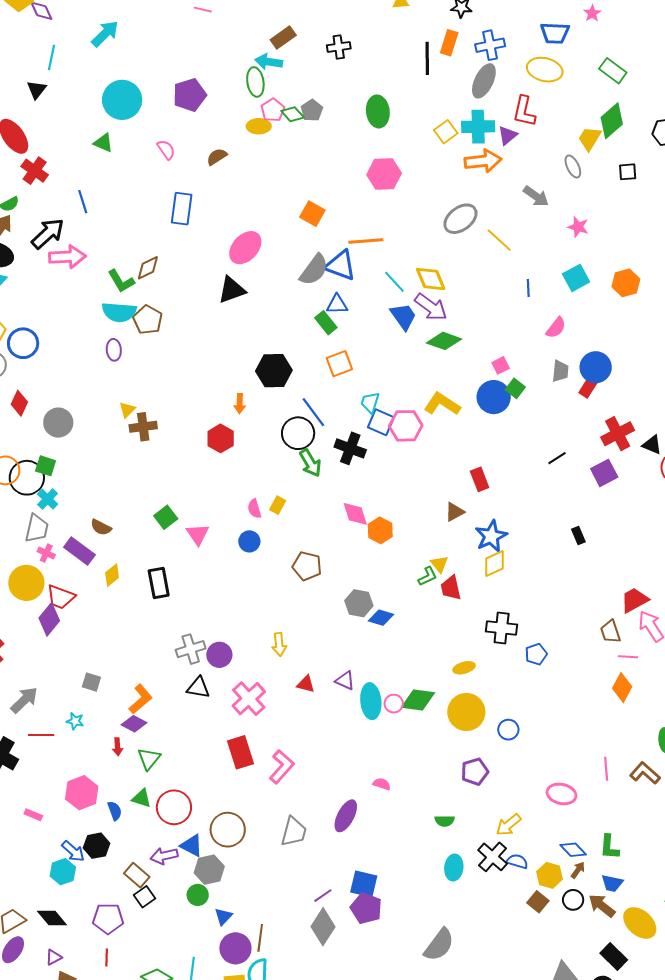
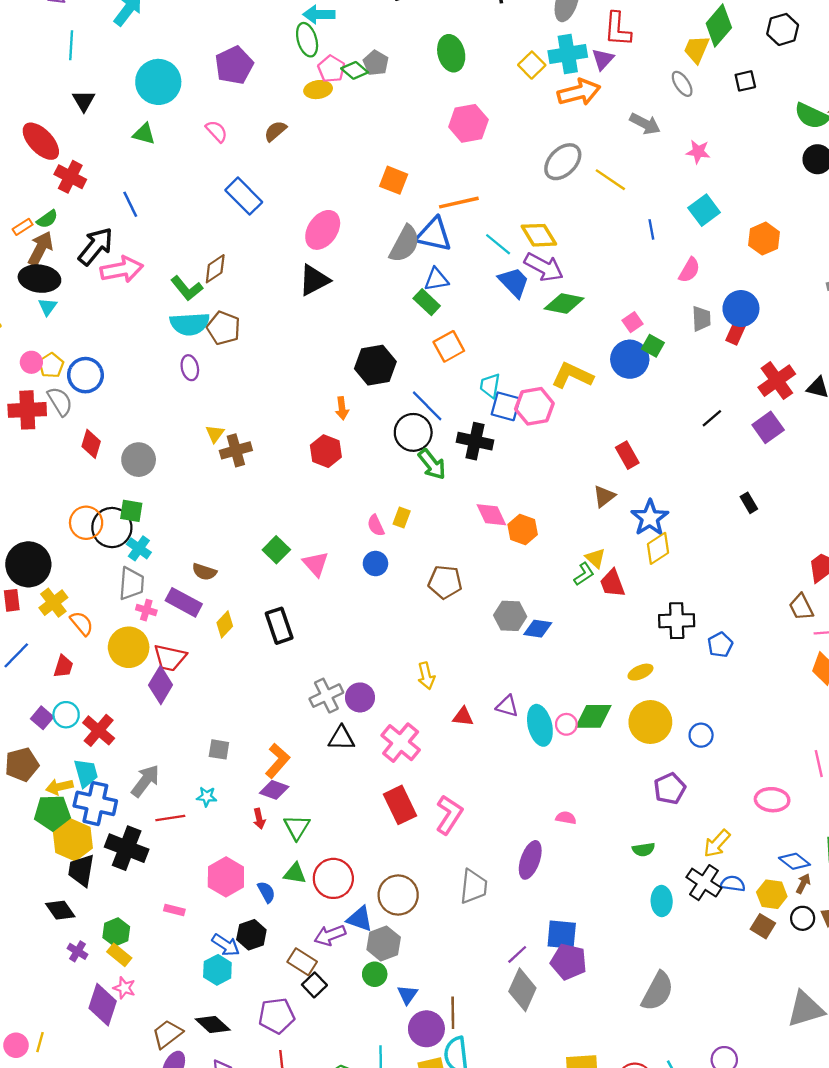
black triangle: (37, 90) -> (84, 101), moved
blue rectangle: (182, 209) -> (244, 196), turned -44
orange hexagon: (626, 283) -> (764, 239), moved

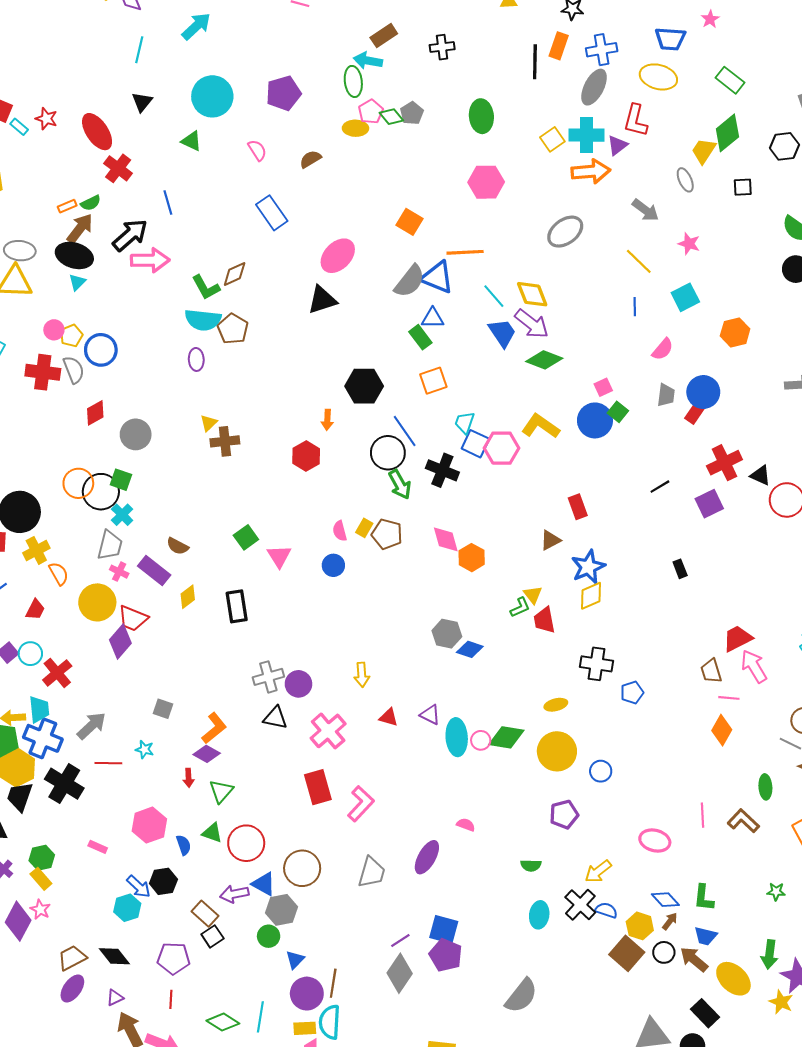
yellow line: (610, 180) -> (639, 261), moved
red diamond: (91, 444) -> (95, 413), turned 35
brown pentagon: (445, 582) -> (387, 534), moved
brown square: (763, 926) -> (627, 953), size x1.5

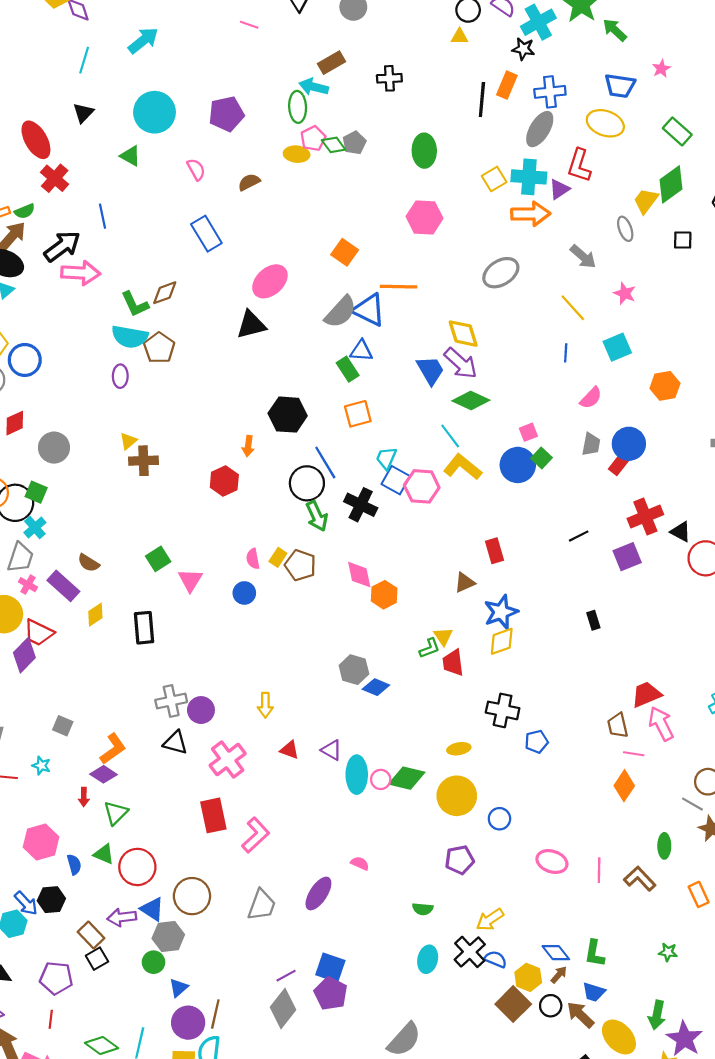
cyan line: (494, 296) -> (450, 436), moved
pink ellipse: (655, 841) -> (552, 862), moved

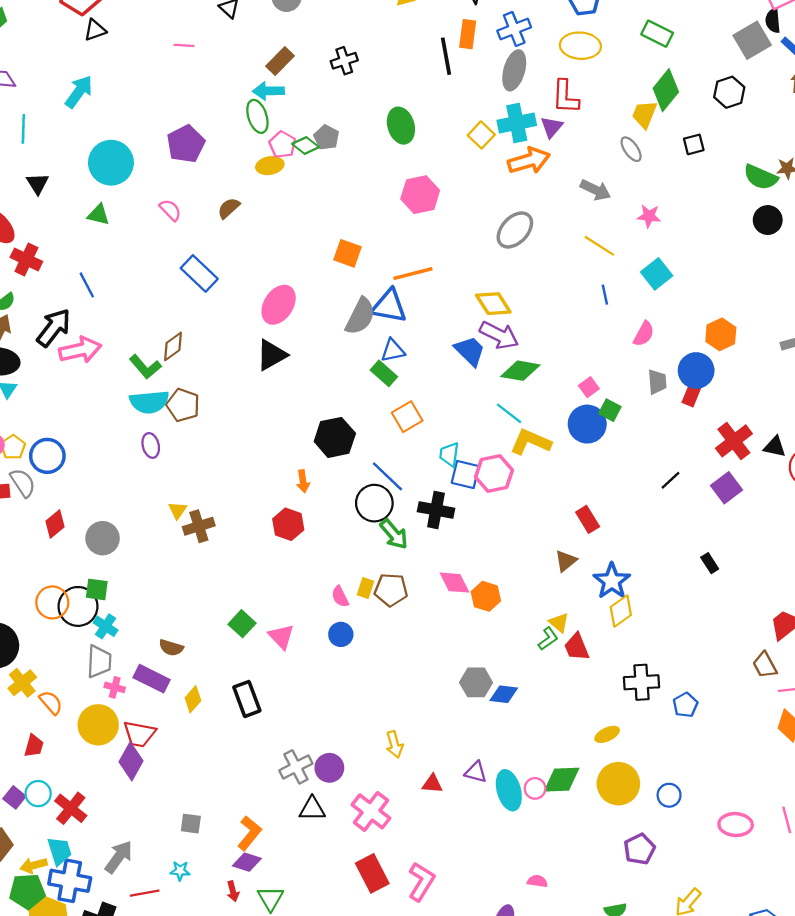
orange hexagon: (665, 386) -> (721, 334), moved

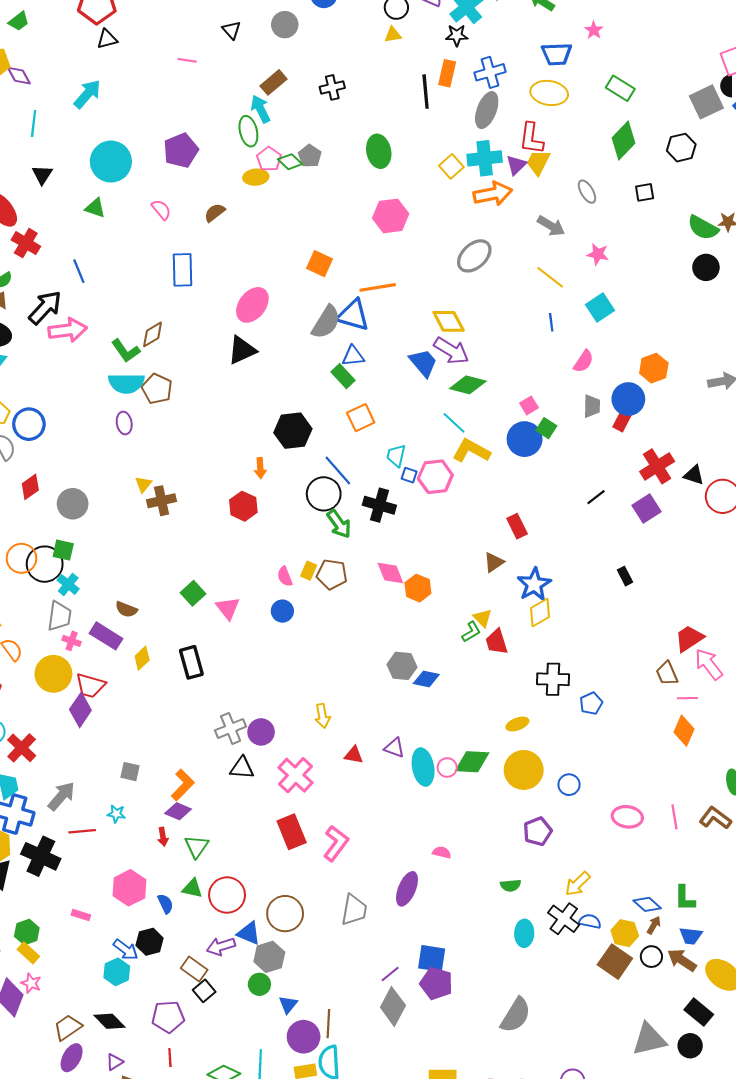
cyan arrow: (268, 91) -> (260, 109), turned 60
yellow trapezoid: (644, 114) -> (538, 162), moved
blue rectangle: (199, 273) -> (182, 270), turned 40
blue square: (465, 475) -> (409, 475), size x0.6

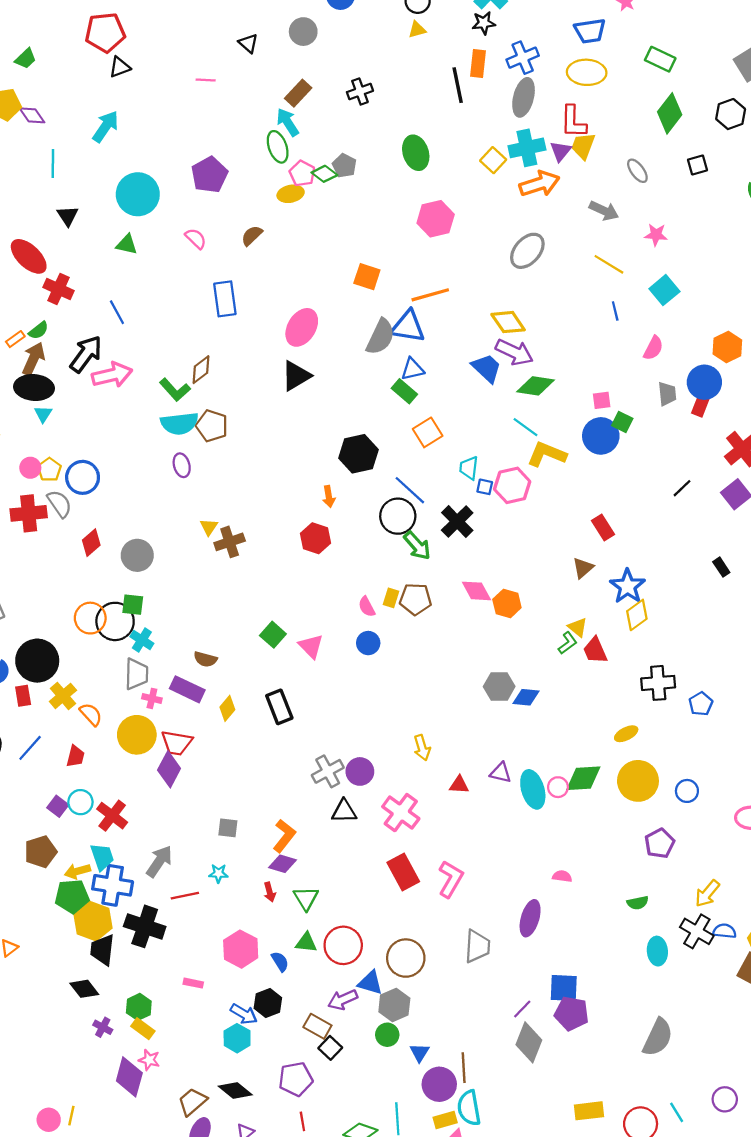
pink square: (529, 405) -> (602, 400), turned 30
black cross: (379, 505) -> (457, 522), turned 36

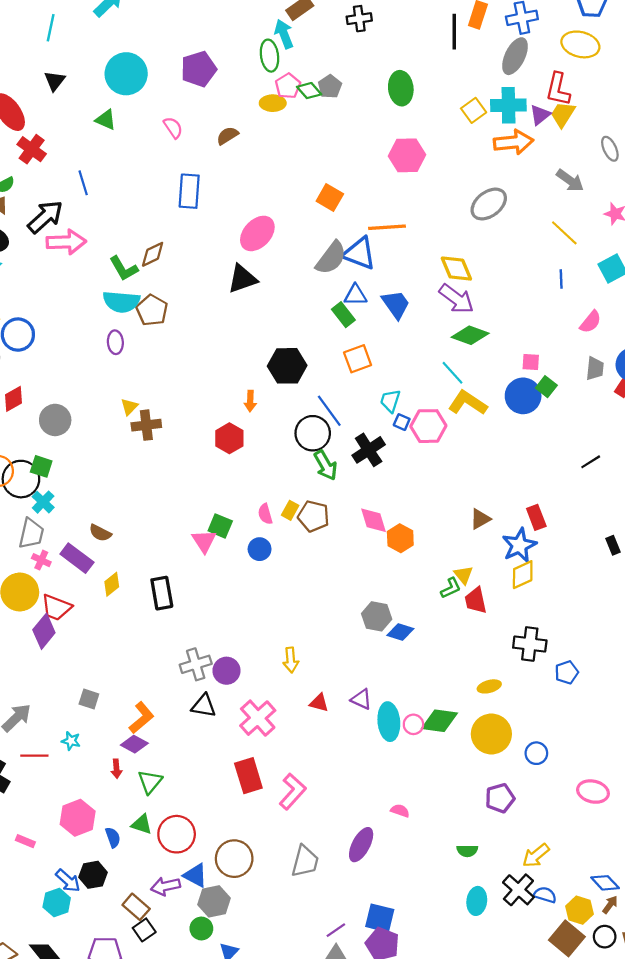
blue trapezoid: (487, 368) -> (396, 304), moved
red rectangle: (603, 528) -> (536, 517), moved
green square: (273, 635) -> (220, 526), moved, turned -30

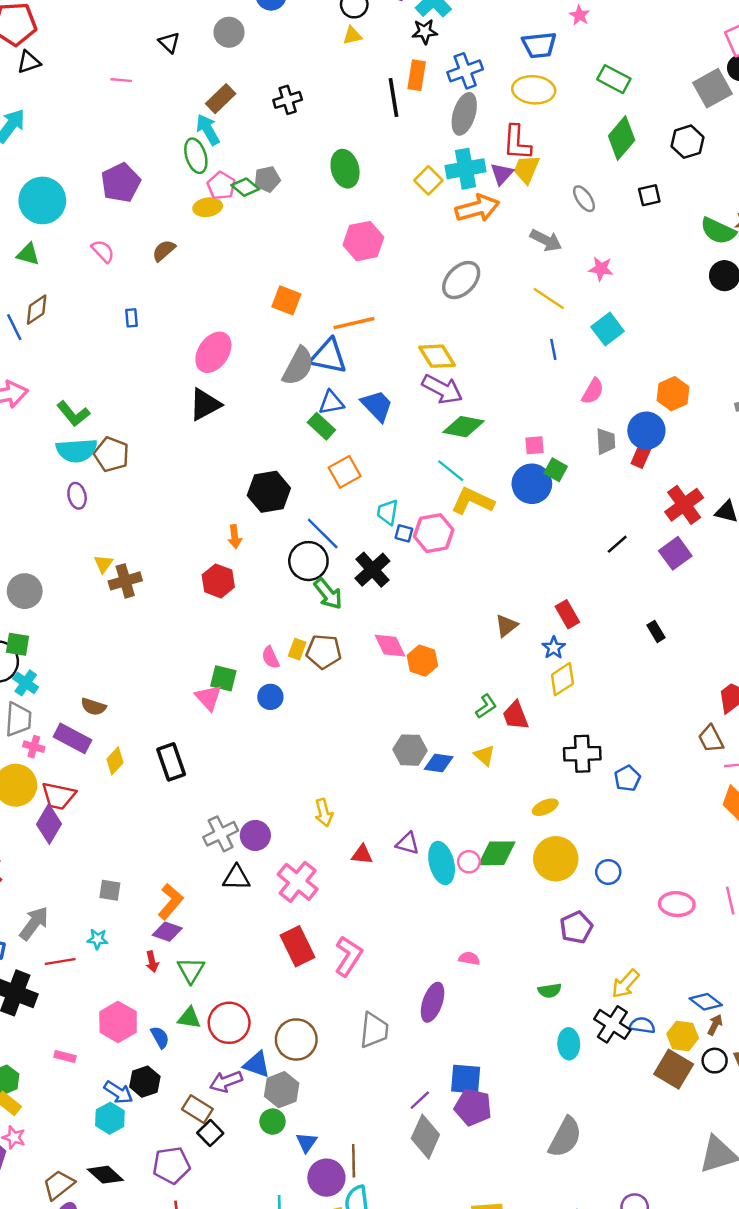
gray pentagon: (330, 87) -> (267, 179), turned 30
blue rectangle: (189, 191) -> (132, 318), size x0.5
brown diamond: (153, 254) -> (37, 310), moved
blue star: (519, 545) -> (554, 648), size x0.6
yellow triangle: (463, 575) -> (484, 755), moved

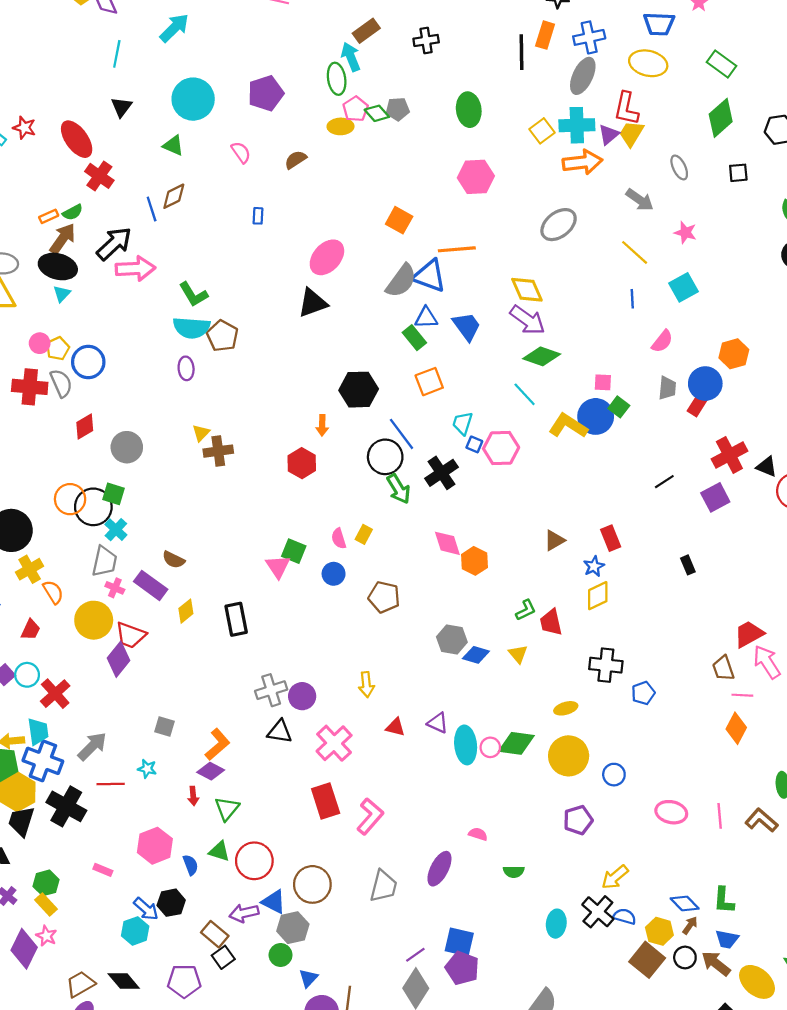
yellow L-shape: (473, 501) -> (568, 426), moved
brown pentagon: (324, 652) -> (384, 597), moved
green semicircle: (550, 991) -> (514, 872), moved

